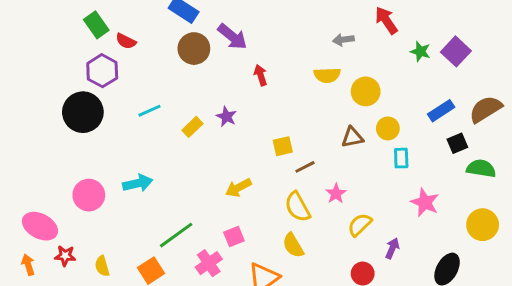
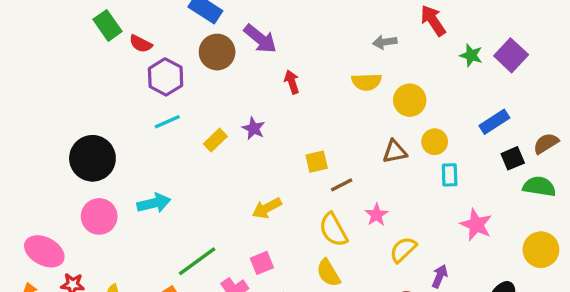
purple hexagon: (102, 71) -> (166, 77), moved
brown semicircle: (486, 109) -> (546, 143), moved, size x0.7
black circle: (83, 112) -> (92, 158), moved

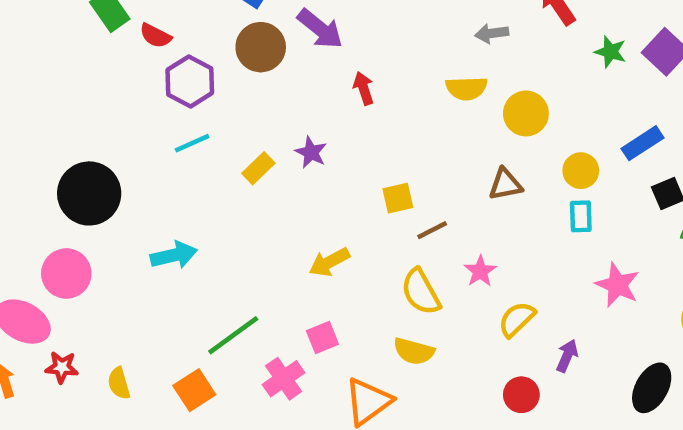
yellow circle: (435, 142) -> (581, 171), moved
pink circle: (99, 216) -> (66, 274), moved
yellow semicircle: (328, 273) -> (414, 351), turned -44

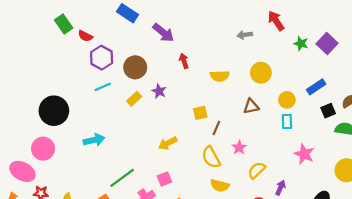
brown circle: (261, 47) -> (135, 67), moved
yellow semicircle: (466, 88) -> (220, 76), moved
brown line: (432, 230) -> (216, 128), turned -40
yellow semicircle: (414, 351) -> (220, 185), moved

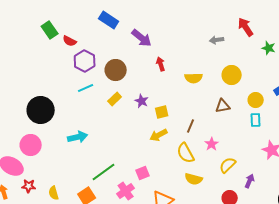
purple star: (159, 91) -> (142, 101), moved
yellow square: (200, 113) -> (162, 112), moved
yellow arrow: (168, 143) -> (159, 135), moved

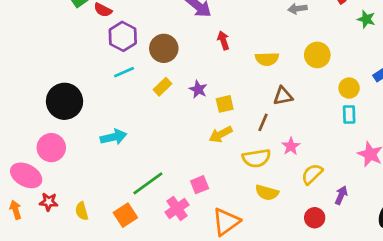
brown triangle: (223, 106) -> (283, 96), moved
yellow semicircle: (186, 153) -> (256, 158), turned -70

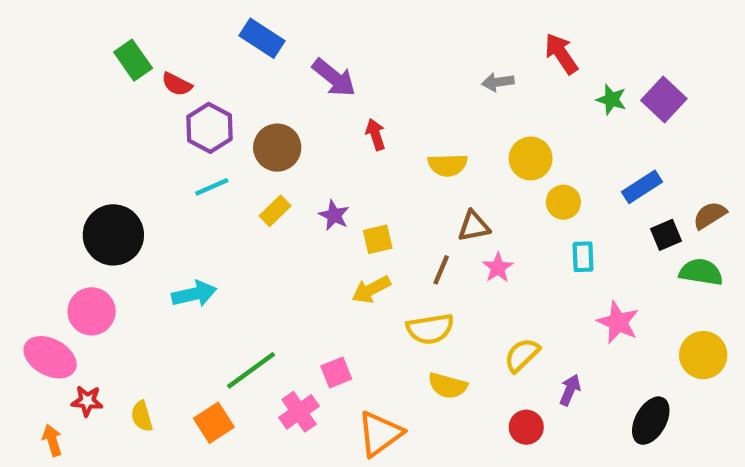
yellow circle: (349, 88) -> (563, 202), moved
pink star: (291, 146) -> (498, 268), moved
orange arrow: (16, 210) -> (52, 440), moved

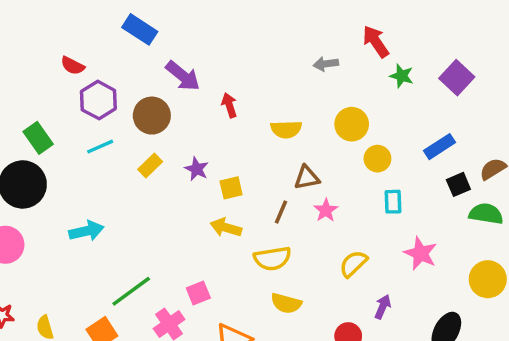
green rectangle: (133, 60) -> (38, 138), moved
purple arrow: (334, 78) -> (183, 76), moved
green star: (611, 99) -> (402, 76), moved
yellow arrow: (371, 290) -> (226, 228), turned 44
yellow semicircle: (522, 355) -> (353, 264), moved

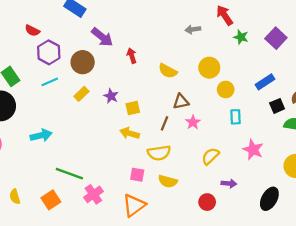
yellow semicircle: (286, 129) -> (168, 71), turned 30
green line: (131, 291) -> (69, 174), turned 56
pink square: (198, 293) -> (137, 175), moved, turned 32
purple arrow: (383, 307) -> (229, 183), turned 72

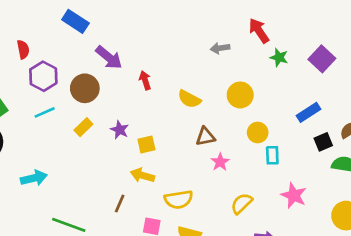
red semicircle: (32, 31) -> (23, 49), turned -128
yellow circle: (226, 90) -> (258, 132), moved
brown line: (164, 123) -> (120, 203), moved

